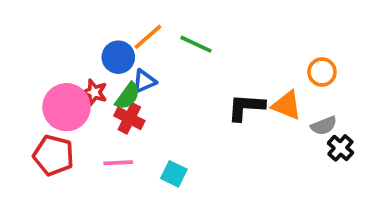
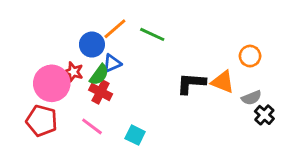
pink line: (118, 163) -> (92, 126), turned 40

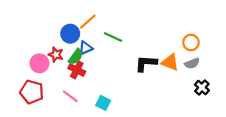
green line: (152, 34) -> (113, 37), moved
pink circle: (52, 83) -> (39, 63), size x0.7
gray semicircle: (251, 98) -> (192, 63), moved

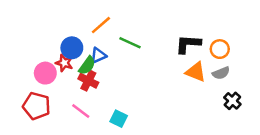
blue circle: (70, 34) -> (72, 48), moved
black L-shape: (146, 63) -> (188, 44), moved

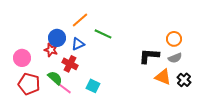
black L-shape: (188, 44) -> (149, 56), moved
green semicircle: (87, 65) -> (55, 78), moved, turned -84
orange triangle: (196, 72) -> (163, 77), moved
pink circle: (45, 73) -> (22, 58), moved
cyan square: (119, 119) -> (93, 86), moved

